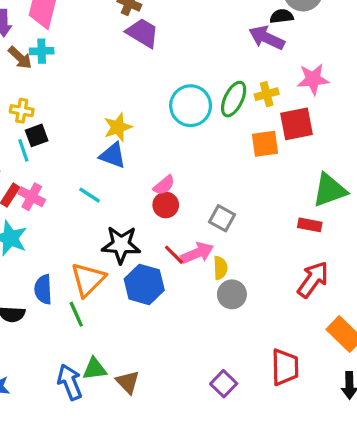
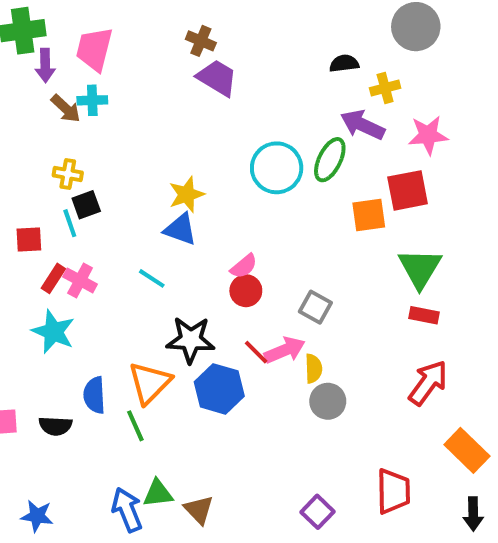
black semicircle: (282, 16) -> (344, 63), moved
purple arrow: (267, 38) -> (363, 125), moved
yellow cross: (267, 94) -> (385, 88), moved
green triangle: (330, 190) -> (420, 268), moved, turned -39

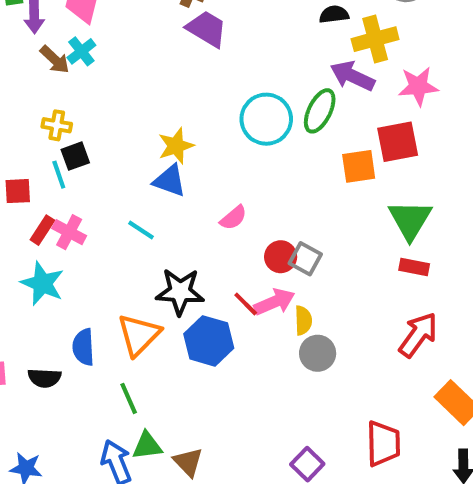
yellow cross: (385, 88) -> (375, 39), size x1.5
cyan cross: (92, 100) -> (81, 51), turned -36
red circle: (246, 291) -> (281, 257), moved
green line: (135, 426) -> (129, 398), moved

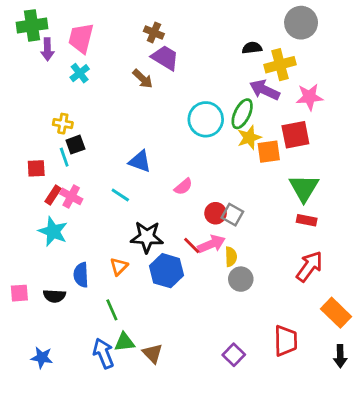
brown arrow: (55, 60) -> (143, 79), moved
yellow star: (176, 146) -> (249, 138), moved
orange triangle: (139, 335) -> (119, 266), size x0.6

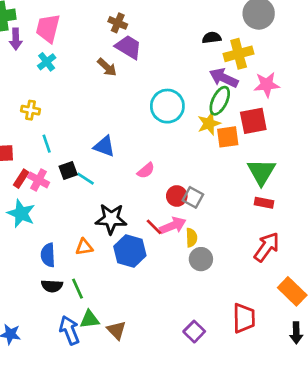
green ellipse: (242, 114) -> (220, 101), moved
black square: (75, 145) -> (68, 171), moved
cyan line: (64, 157) -> (47, 144), moved
orange triangle: (119, 266) -> (84, 247), turned 36
black semicircle: (54, 296) -> (52, 286), moved

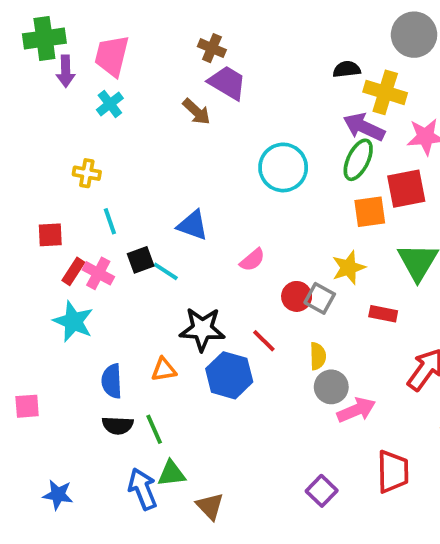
yellow cross: (239, 54) -> (385, 92), turned 32
yellow star: (209, 124) -> (349, 268), moved
red rectangle: (264, 203) -> (383, 314), moved
pink arrow: (173, 226) -> (356, 410), moved
brown triangle: (116, 330) -> (210, 506), moved

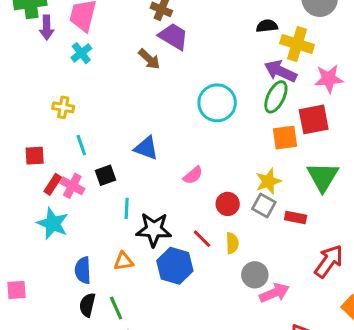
cyan line: (166, 271) -> (127, 208), moved, turned 60
gray square: (320, 298) -> (264, 205), moved
yellow semicircle: (318, 356) -> (232, 243), moved
black semicircle: (118, 425) -> (87, 305), turned 100

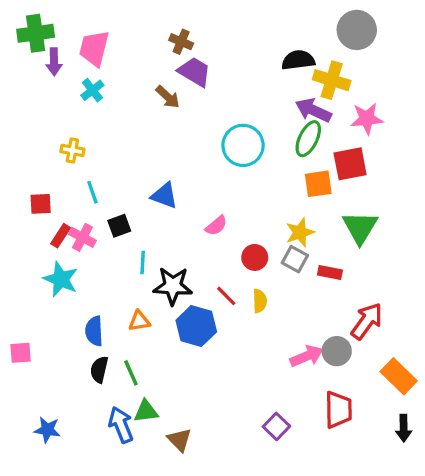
black semicircle: (267, 26) -> (298, 60), size x1.4
gray circle: (255, 275) -> (337, 351), moved

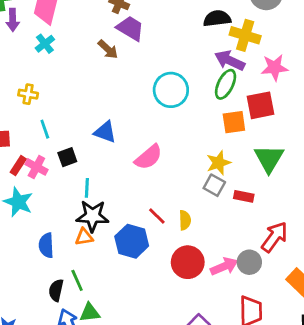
pink semicircle: (216, 226) -> (148, 157), size x1.5
red circle: (255, 257) -> (188, 262), moved, size x1.5
black star: (173, 286) -> (92, 216), moved
black semicircle: (99, 370) -> (56, 290), moved

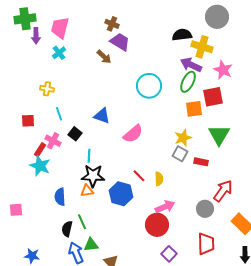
pink star: (275, 68) -> (223, 70), turned 30
black square: (67, 157) -> (75, 134), turned -32
red rectangle: (18, 166) -> (40, 150), moved
red circle: (188, 262) -> (157, 225), moved
pink arrow: (224, 266) -> (165, 207), moved

